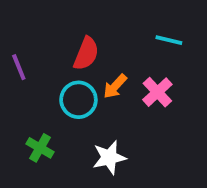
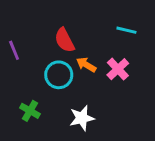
red semicircle: (86, 54) -> (65, 40), turned 130
orange arrow: (115, 86) -> (86, 65), turned 78

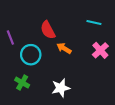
pink cross: (118, 69) -> (100, 50), moved
cyan circle: (59, 75) -> (31, 55), moved

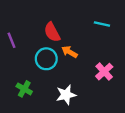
pink cross: (100, 50) -> (104, 72), moved
cyan circle: (31, 55) -> (46, 59), moved

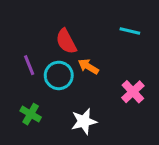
purple line: (11, 40) -> (29, 65), moved

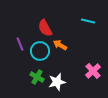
pink cross: (133, 92) -> (93, 71), moved
green cross: (31, 114) -> (37, 77), moved

